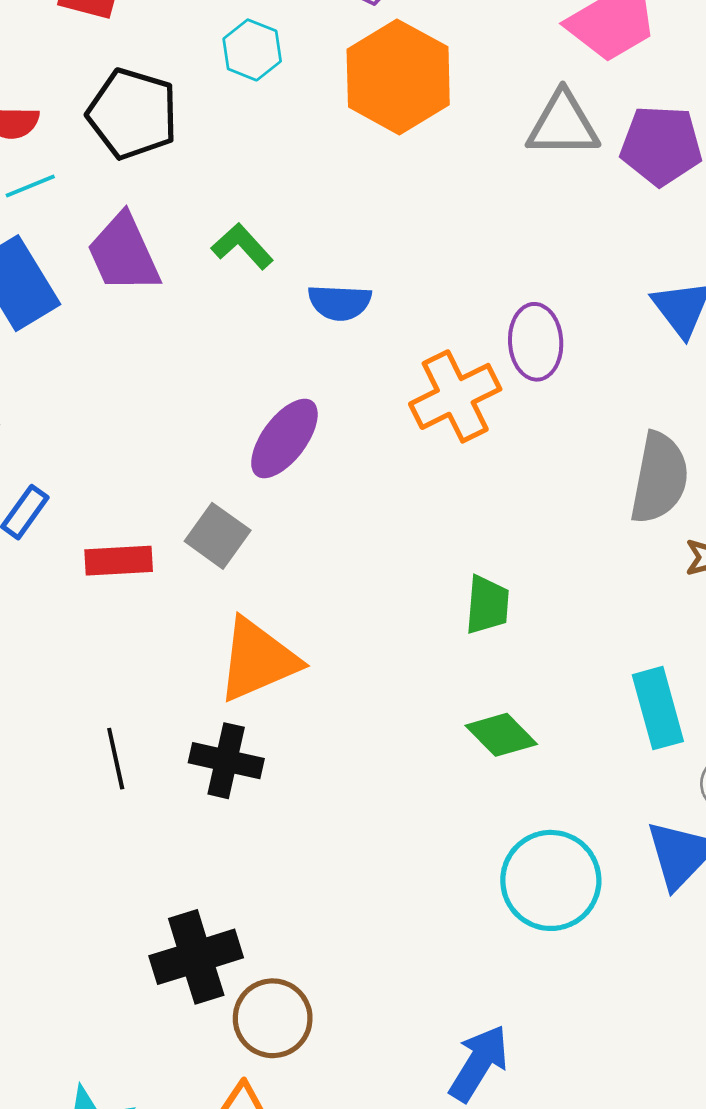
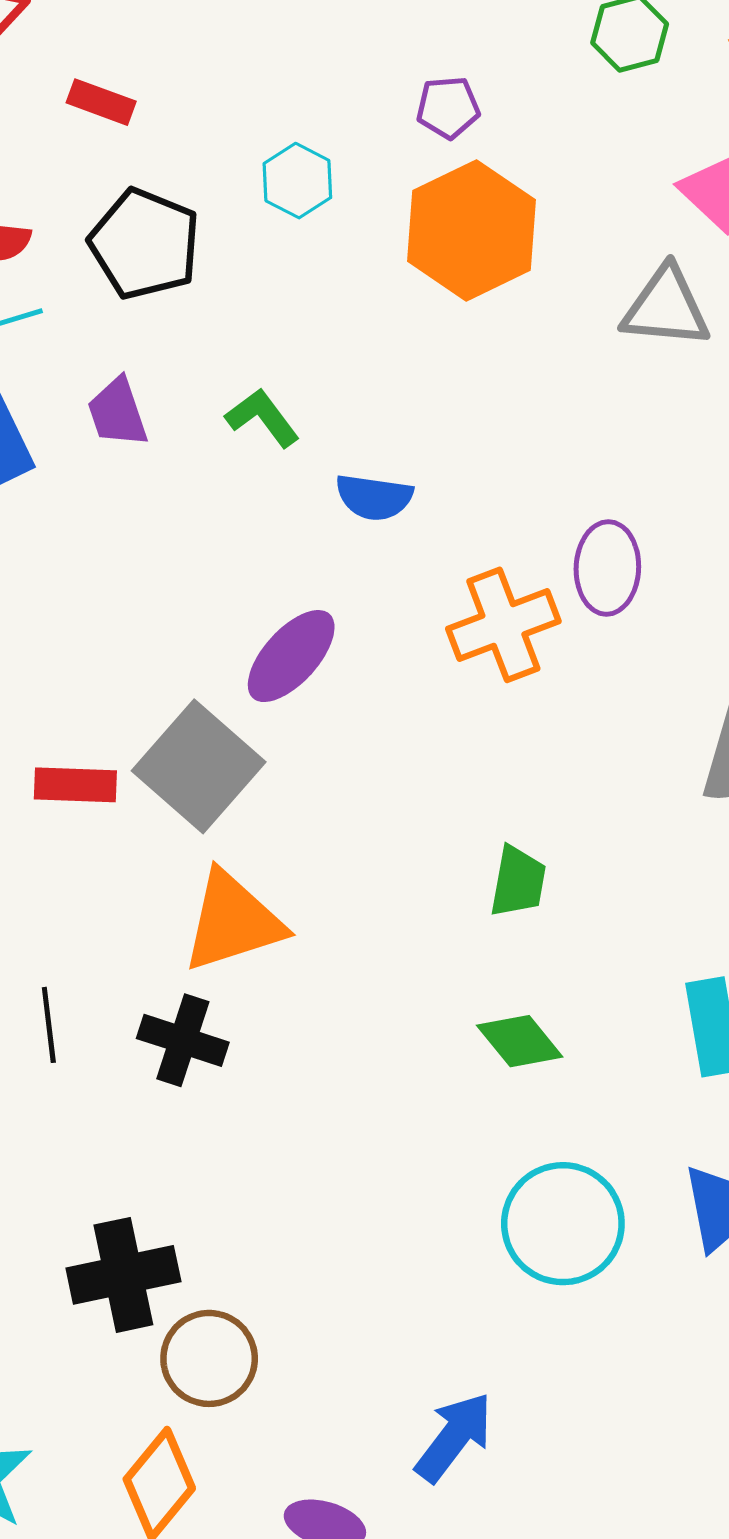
purple trapezoid: (124, 253) -> (117, 412), size x0.7
gray square: (218, 536) -> (199, 766), size x1.6

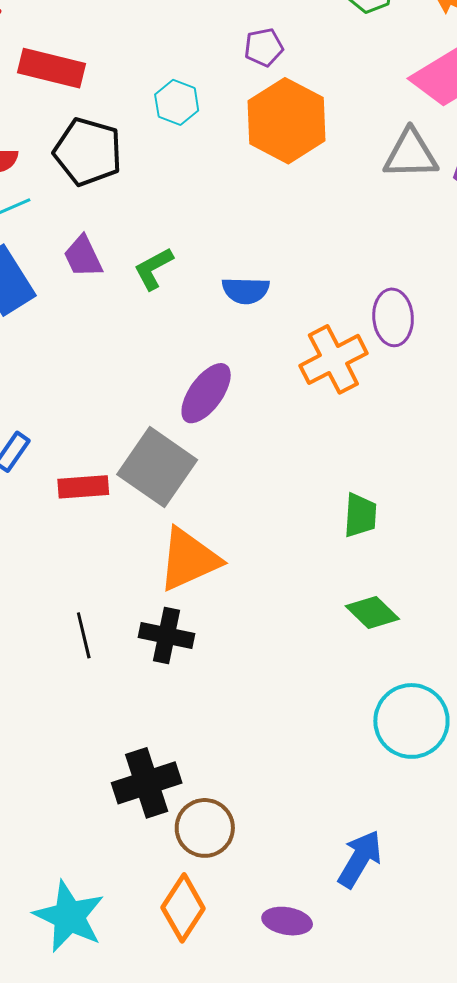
red rectangle: (101, 102) -> (51, 68), size x1.6
green L-shape: (262, 418) -> (153, 268), moved, turned -75

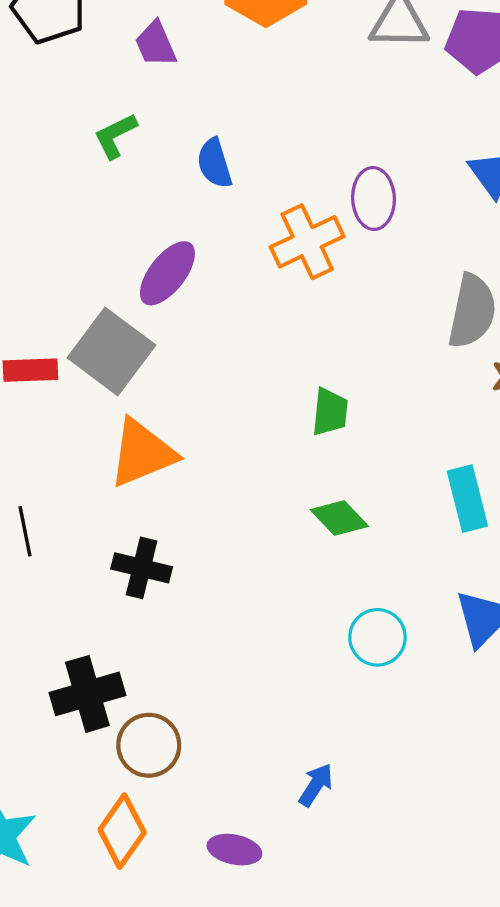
purple trapezoid: (83, 257) -> (156, 44), moved
blue semicircle: (246, 290) -> (215, 163), turned 69
black cross: (167, 635) -> (142, 568), moved
cyan circle: (411, 721) -> (377, 637), size x0.7
blue arrow: (360, 859) -> (316, 785), size x0.7

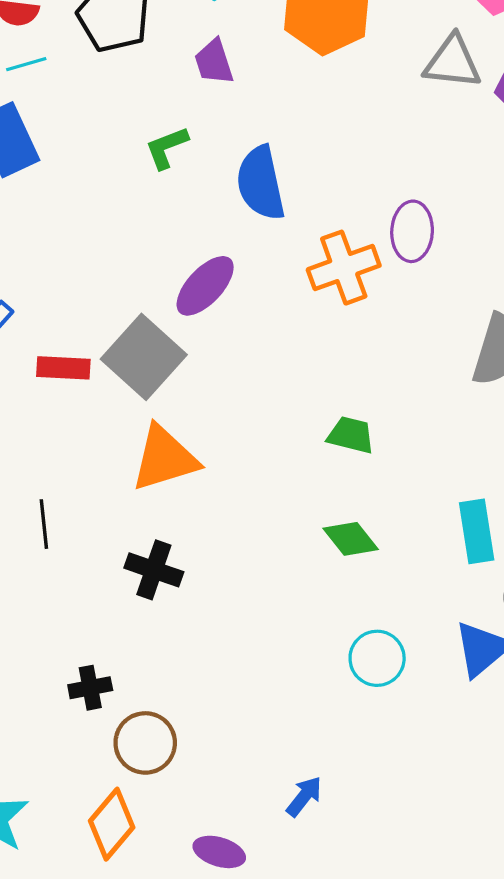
blue semicircle: (215, 163) -> (261, 183), size x1.5
green trapezoid: (330, 412) -> (351, 435), turned -87
black cross: (87, 694) -> (90, 688), size x0.6

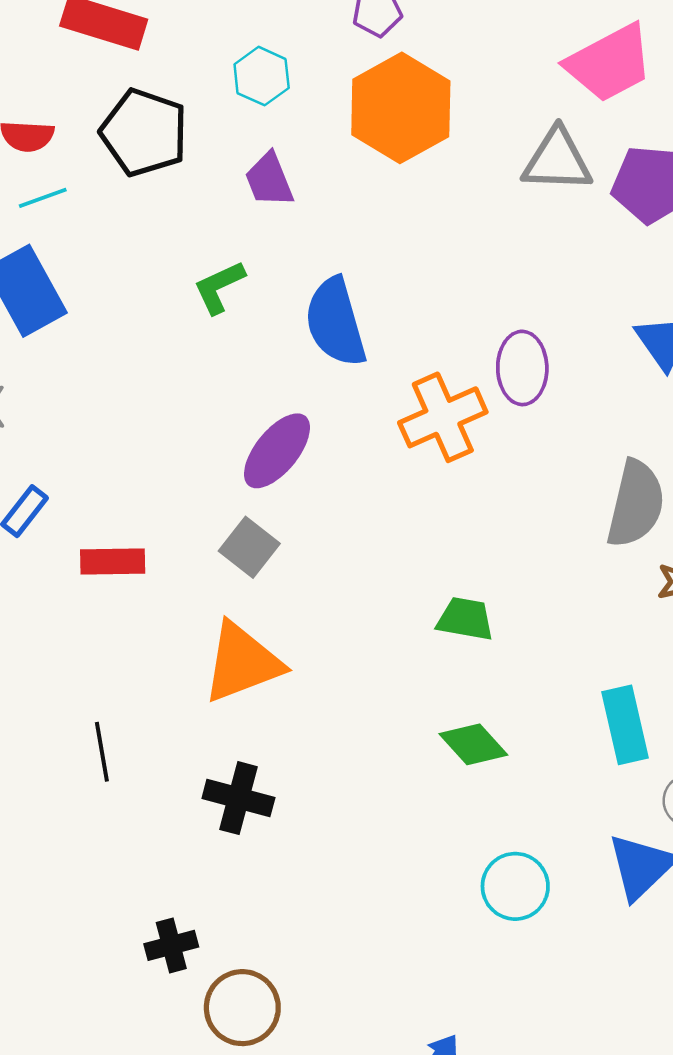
gray square: (144, 357) -> (249, 547), moved, size x0.6

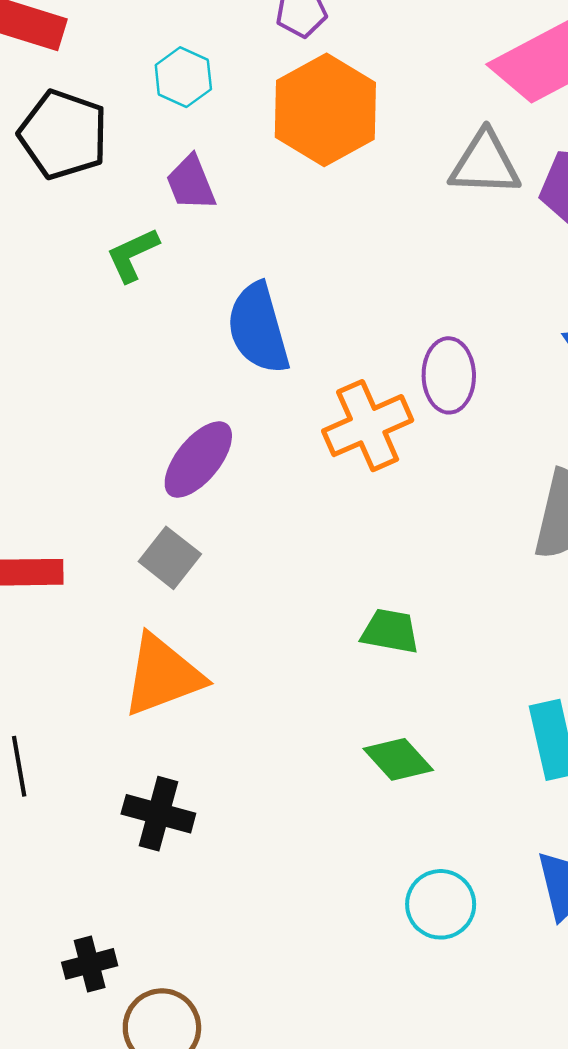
green L-shape: (219, 287) -> (133, 255), moved

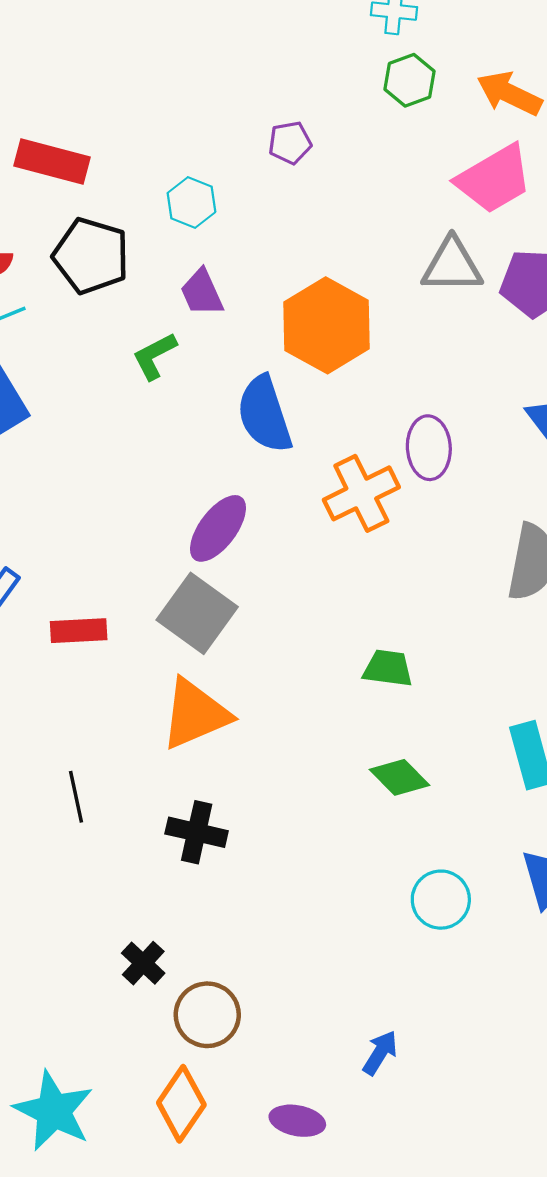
orange hexagon: (325, 110) -> (327, 325), moved
gray square: (170, 558) -> (197, 613), size x1.5
black cross: (90, 964) -> (143, 963), turned -30

